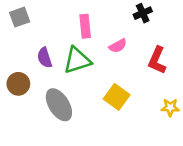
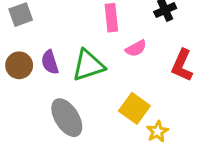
pink rectangle: (85, 26) -> (111, 18), moved
brown circle: (18, 84) -> (19, 65), moved
yellow star: (170, 107) -> (157, 131), moved, turned -30

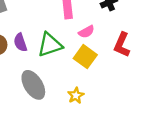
yellow square: (134, 108) -> (85, 57), moved
yellow star: (157, 131) -> (76, 96), moved

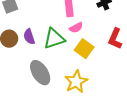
pink semicircle: (86, 32) -> (76, 28), moved
yellow star: (76, 96) -> (76, 82), size x1.6

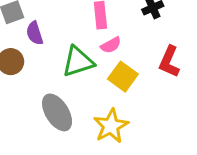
purple semicircle: (29, 37) -> (35, 33), moved

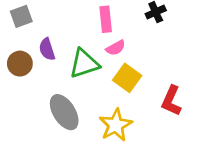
purple semicircle: (35, 33) -> (47, 49), moved
red L-shape: (169, 62) -> (171, 101), moved

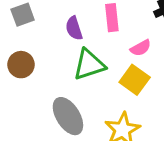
pink semicircle: (116, 48) -> (141, 48), moved
purple semicircle: (47, 49) -> (74, 28), moved

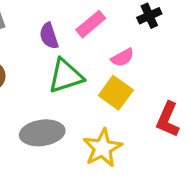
pink rectangle: (112, 18) -> (91, 24), turned 56
gray ellipse: (68, 116) -> (42, 133), turned -66

